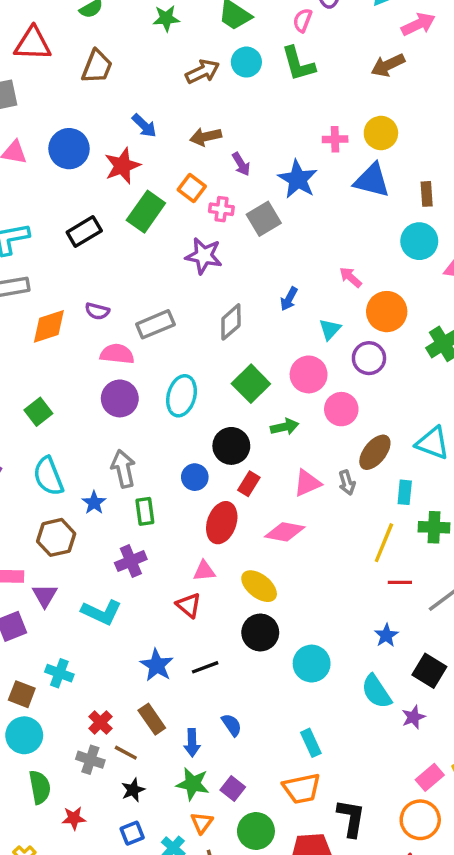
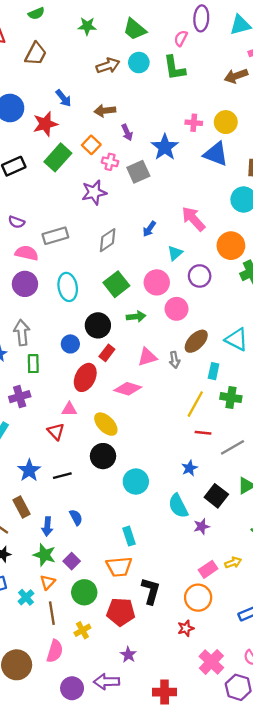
purple star: (204, 256) -> (94, 192), turned -30
pink arrow: (351, 277) -> (193, 219), size x1.6
orange circle: (387, 312) -> (231, 246), moved
cyan ellipse: (182, 396) -> (68, 287), turned -32

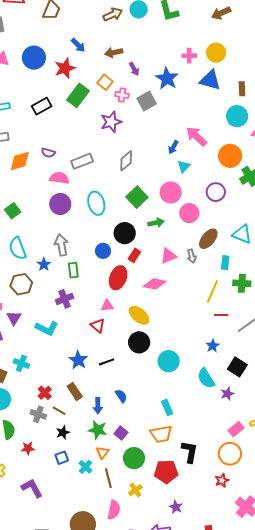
blue arrow: (149, 229) -> (173, 147), moved
purple circle: (200, 276) -> (216, 192), moved

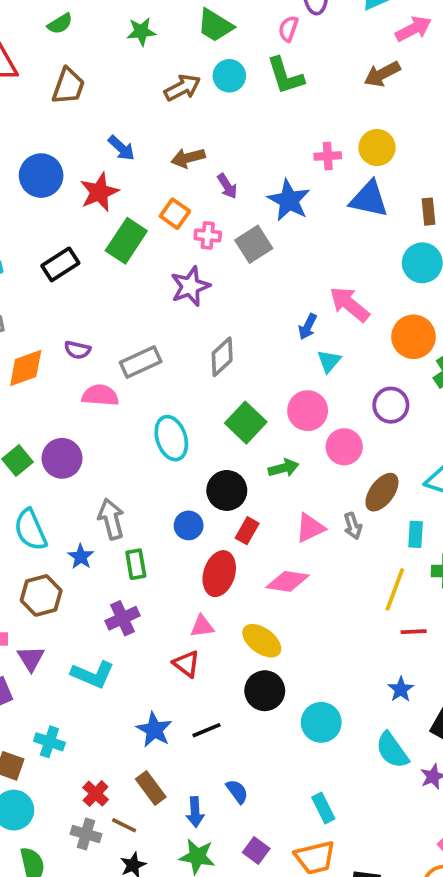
purple circle: (60, 204) -> (62, 458), moved
purple square: (121, 433) -> (256, 850), moved

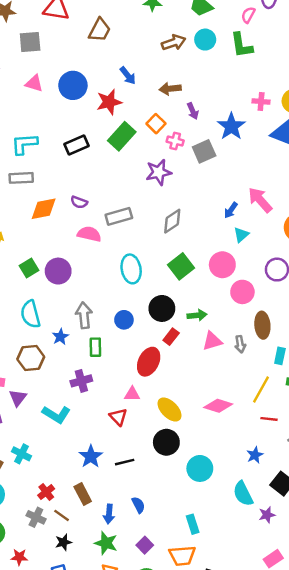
green arrow: (284, 468) -> (197, 315), moved
brown ellipse: (382, 492) -> (262, 325), turned -50
blue circle: (189, 525) -> (124, 320), moved
pink diamond: (287, 581) -> (218, 406), moved

